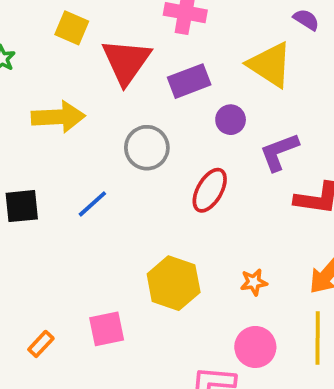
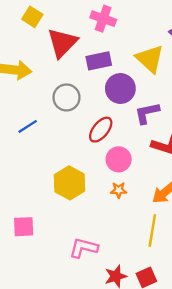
purple circle: (231, 120) -> (120, 89), size x1.6
pink square: (107, 329) -> (24, 227), moved
pink circle: (255, 347) -> (119, 159), moved

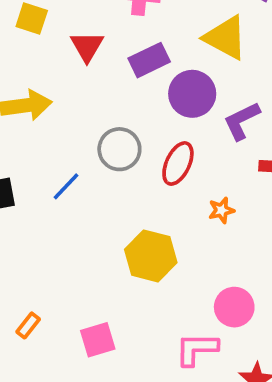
red triangle: (62, 43) -> (87, 46), size x0.7
gray circle: (66, 97) -> (119, 149), moved
pink circle: (119, 159) -> (234, 307), moved
orange star: (119, 190) -> (221, 210), moved

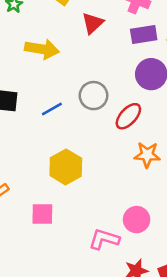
purple rectangle: (149, 60) -> (144, 34), moved
orange star: (221, 210) -> (147, 155), size x1.5
yellow hexagon: (151, 256) -> (66, 167), moved

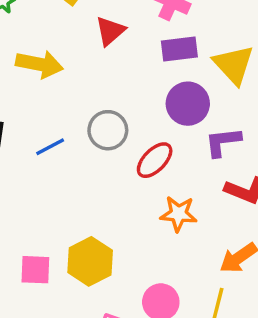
yellow hexagon: (66, 167) -> (90, 261), moved
pink square: (42, 214) -> (35, 270), moved

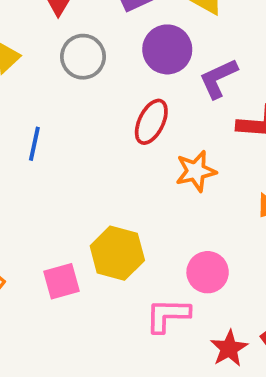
gray circle: (108, 130) -> (83, 57), moved
blue line: (50, 147) -> (34, 144), turned -32

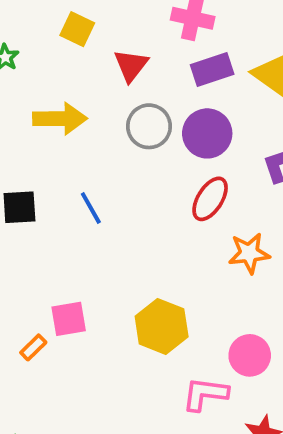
purple circle: (167, 49) -> (207, 133), moved
blue line: (34, 144) -> (91, 208), turned -48
pink square: (61, 281) -> (69, 319), moved

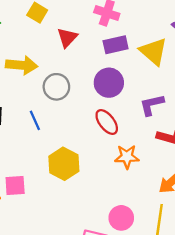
gray circle: (149, 126) -> (56, 87), moved
red ellipse: (210, 199) -> (107, 122), turned -76
yellow hexagon: (162, 326) -> (64, 164), moved

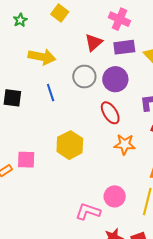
red triangle: (67, 37) -> (94, 43), moved
gray circle: (56, 87) -> (84, 76), moved
blue line: (35, 120) -> (51, 93), moved

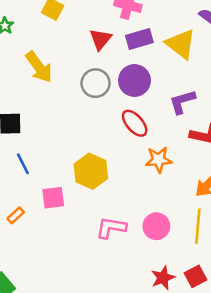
yellow arrow: (42, 57) -> (39, 67), turned 52
blue line: (51, 93) -> (23, 164), moved
pink square: (26, 160) -> (53, 198), moved
pink L-shape: (88, 212) -> (111, 228), moved

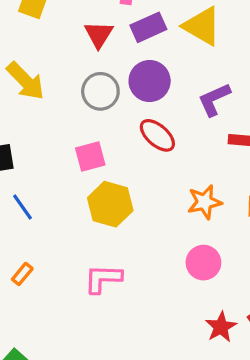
orange star: (159, 160) -> (205, 202), moved
pink square: (53, 198) -> (90, 156), moved
pink L-shape: (111, 228) -> (103, 279), moved

